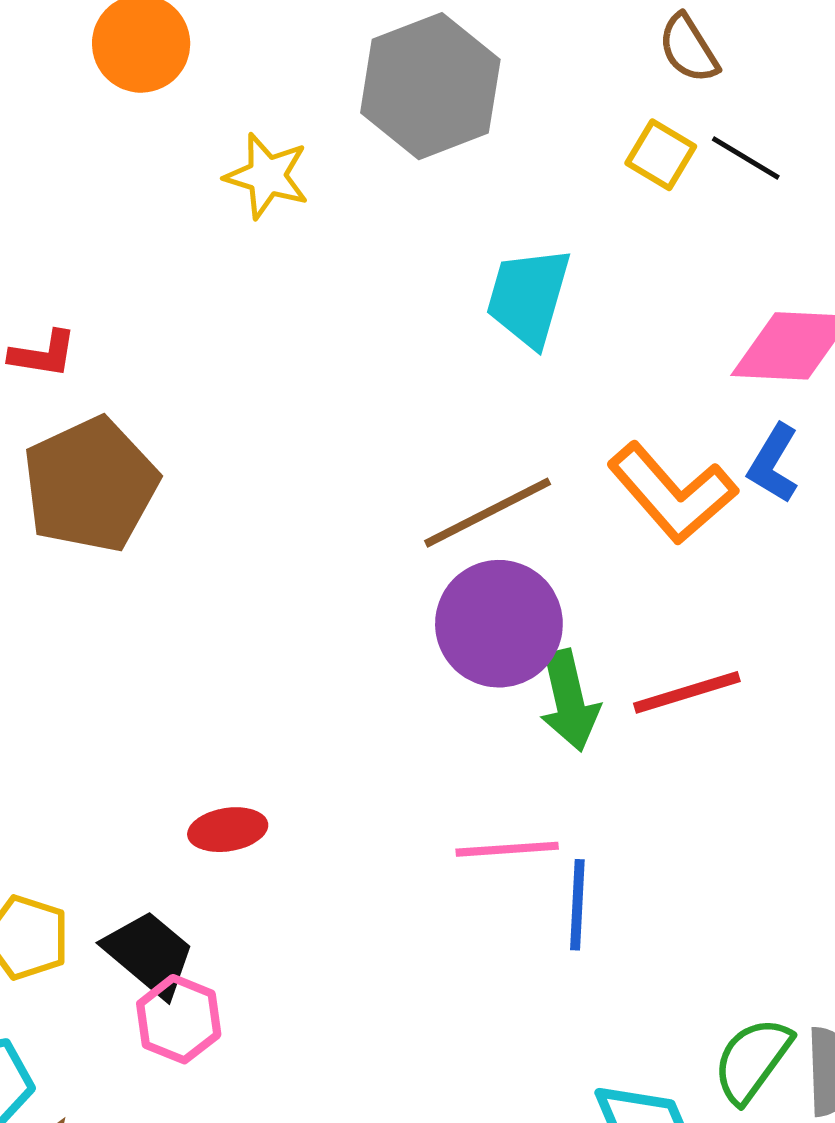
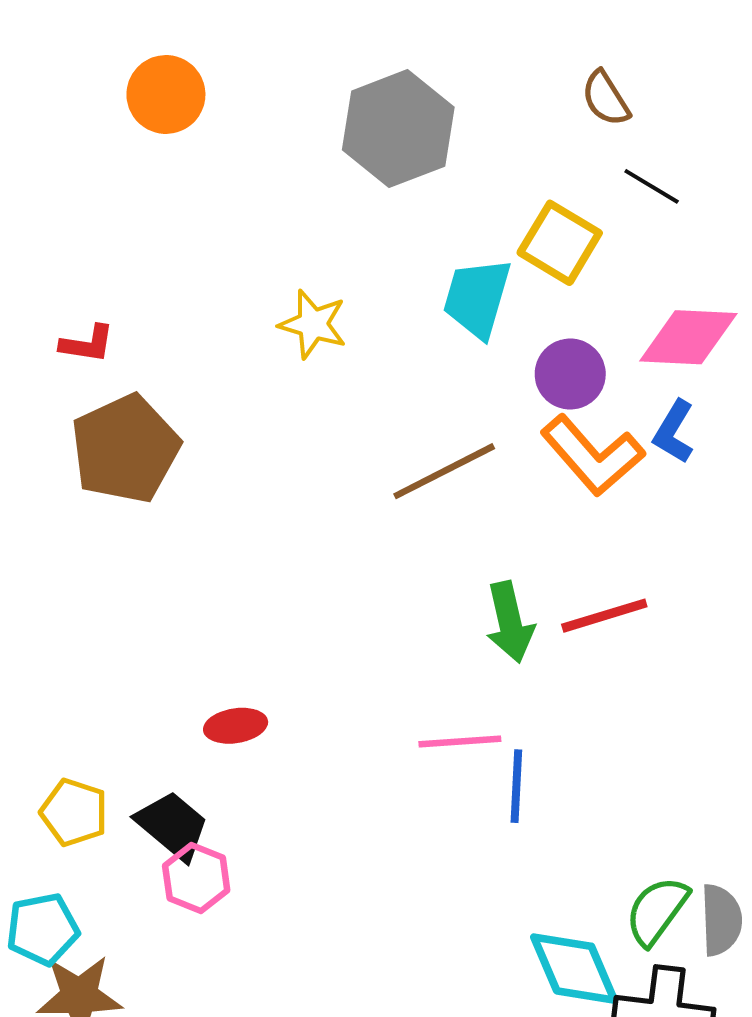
yellow square: (661, 155) -> (560, 243), moved, size x1.5
yellow star: (267, 176) -> (313, 324), moved
purple circle: (499, 624) -> (570, 374), moved, size x0.7

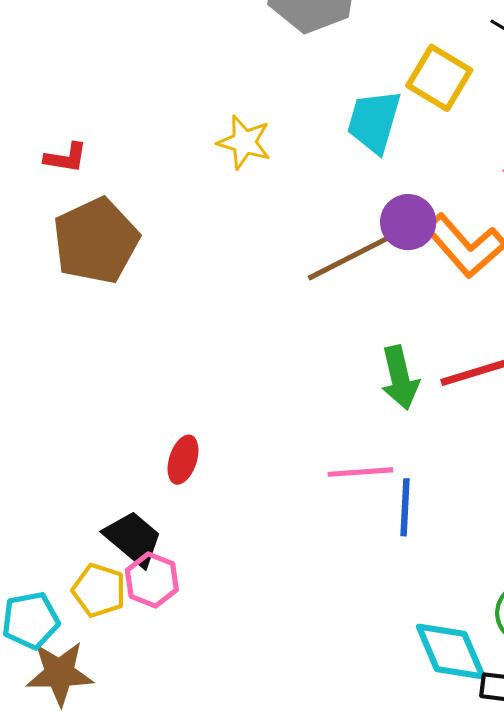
purple circle: (570, 374) -> (408, 222), moved
red ellipse: (236, 726) -> (183, 460), turned -63
yellow pentagon: (74, 812) -> (99, 590), moved

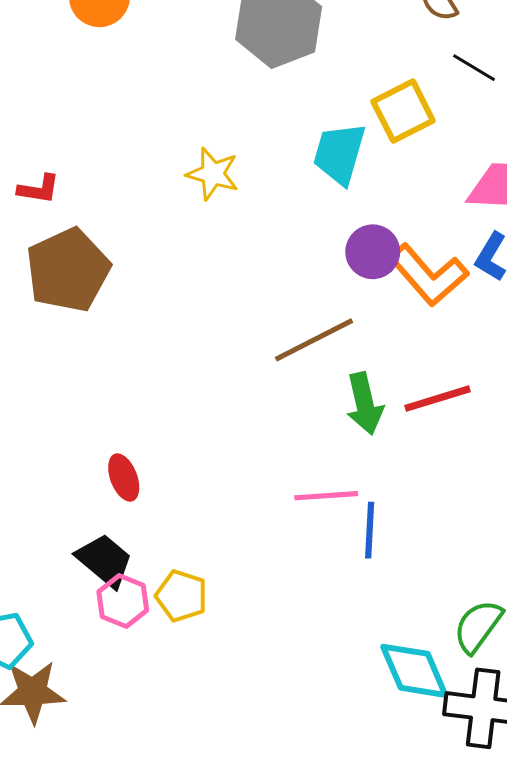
yellow square: (439, 78) -> (403, 111), turned 32
brown line: (348, 258) -> (314, 340), moved
red ellipse: (183, 460) -> (124, 477), moved, turned -39
yellow pentagon: (99, 590) -> (181, 596), moved

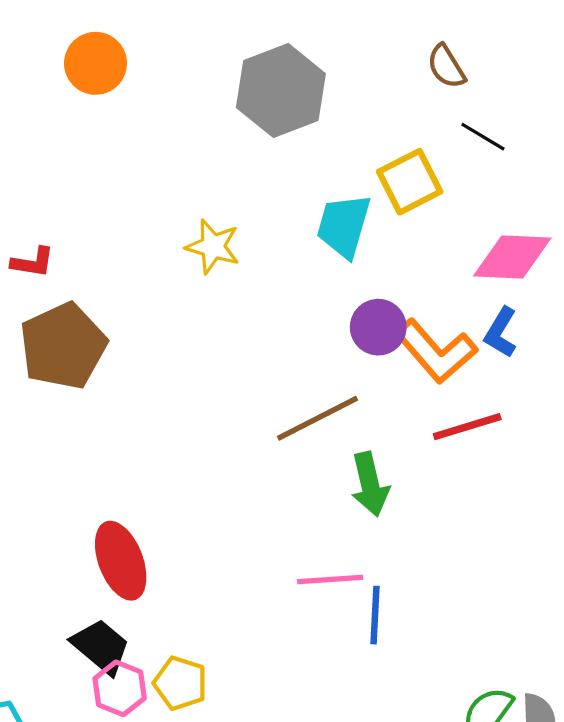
red line: (437, 399) -> (467, 427), moved
red ellipse: (124, 477) -> (121, 561), size x1.6

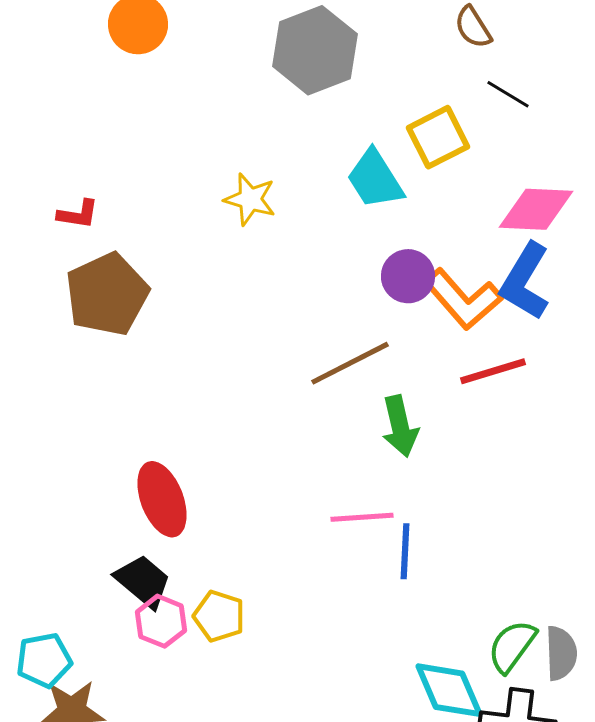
cyan trapezoid: (344, 226) -> (375, 179), turned -48
blue L-shape: (501, 332) -> (525, 281), size x1.6

